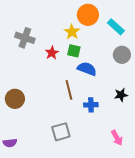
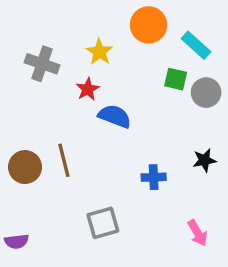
yellow star: (72, 32) -> (99, 52), moved
green square: (74, 51) -> (176, 79), moved
blue semicircle: (87, 69) -> (115, 116), moved
brown line: (69, 90) -> (64, 160), moved

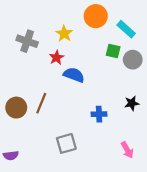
brown line: (64, 160) -> (41, 103), turned 36

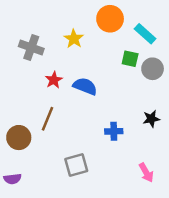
red star: (57, 57) -> (54, 80), moved
brown circle: (16, 108) -> (19, 138), moved

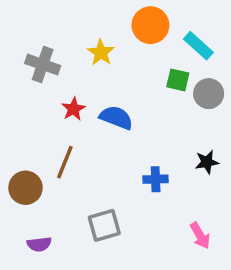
purple semicircle: (13, 179) -> (39, 244), moved

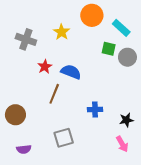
brown line: (65, 162) -> (54, 94), moved
black star: (207, 162) -> (126, 120), moved

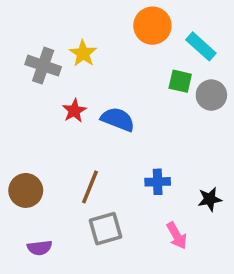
yellow star: (62, 32) -> (83, 53), moved
brown line: (54, 94) -> (90, 187), moved
pink arrow: (122, 144) -> (177, 236), moved

